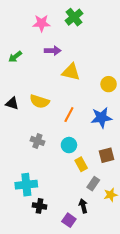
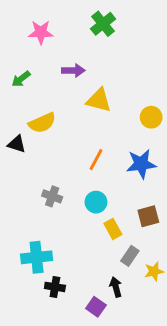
pink star: (42, 23) -> (41, 32), moved
yellow semicircle: (39, 101) -> (42, 123), moved, turned -42

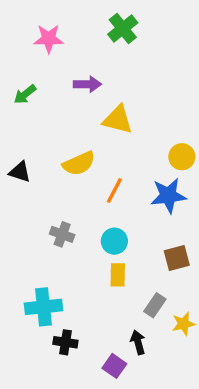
yellow circle: (151, 117) -> (182, 157), moved
yellow semicircle: (42, 123) -> (79, 163), moved
yellow rectangle: (113, 229) -> (118, 275), moved, turned 30

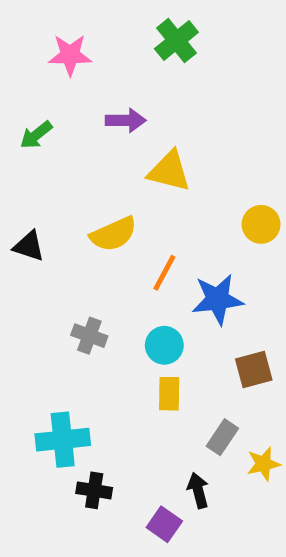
blue star: (168, 196) -> (218, 299), moved

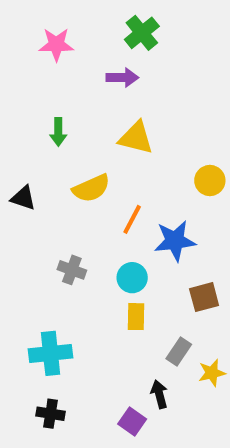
purple arrow: (126, 120) -> (122, 78), moved
green arrow: (36, 135) -> (58, 132), moved, turned -52
black cross: (94, 490) -> (51, 414), moved

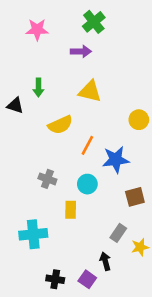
black triangle: (23, 198) -> (15, 106), moved
yellow rectangle: (136, 317) -> (71, 210), moved
black cross: (51, 414) -> (55, 279), moved

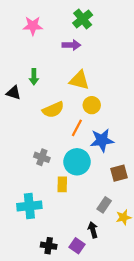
yellow circle: (139, 120) -> (92, 105), moved
cyan circle: (87, 184) -> (77, 162), size x1.5

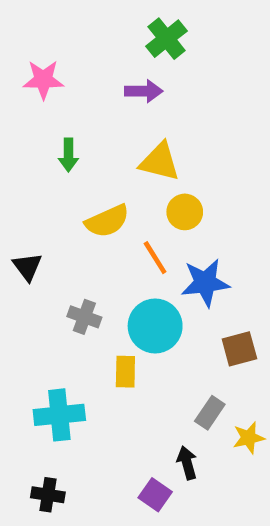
pink star: (33, 26) -> (43, 80), moved
black triangle: (14, 93) -> (27, 267), moved, turned 35
orange line: (77, 128) -> (155, 258), turned -60
black cross: (49, 246) -> (48, 495), moved

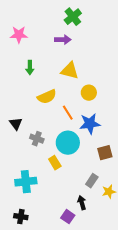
yellow circle: (185, 212) -> (89, 93), moved
black triangle: (27, 267) -> (16, 124), moved
yellow rectangle: (125, 372) -> (55, 163), turned -32

